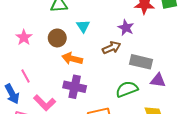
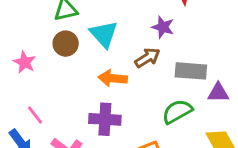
cyan triangle: (83, 26) -> (104, 34), size x1.5
brown circle: (57, 38) -> (66, 44), moved
orange arrow: (72, 59) -> (113, 78), moved

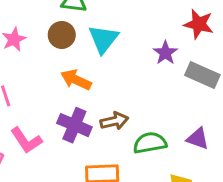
brown arrow: (147, 58) -> (114, 121), moved
gray rectangle: (191, 71) -> (202, 75), moved
orange arrow: (113, 78) -> (76, 80), moved

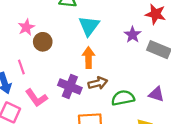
brown circle: (62, 35) -> (43, 42), moved
orange arrow: (76, 80) -> (89, 58), moved, turned 66

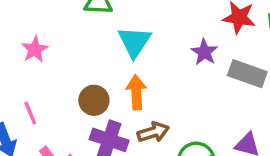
brown circle: (43, 42) -> (94, 100), moved

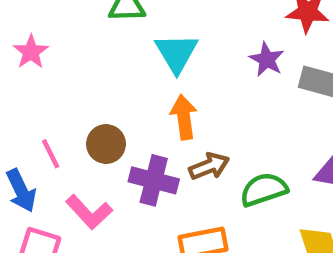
pink star: (35, 49) -> (31, 52), moved
brown circle: (94, 100) -> (106, 144), moved

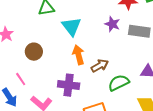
brown circle: (106, 144) -> (34, 52), moved
brown arrow: (209, 166) -> (100, 66), moved

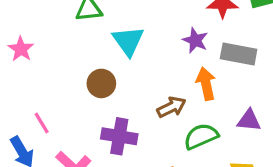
brown circle: (34, 52) -> (101, 83), moved
orange arrow: (78, 55) -> (206, 84), moved

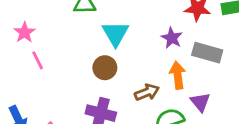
brown circle: (101, 83) -> (105, 68), moved
purple triangle: (249, 120) -> (200, 102), moved, turned 40
pink line: (42, 123) -> (38, 60), moved

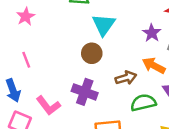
pink line: (38, 60) -> (26, 60), moved
orange arrow: (178, 75) -> (154, 66), turned -60

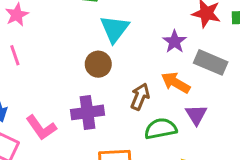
pink line: (26, 60) -> (15, 55), moved
brown arrow: (126, 78) -> (140, 97), turned -54
purple cross: (85, 92) -> (87, 112), turned -30

